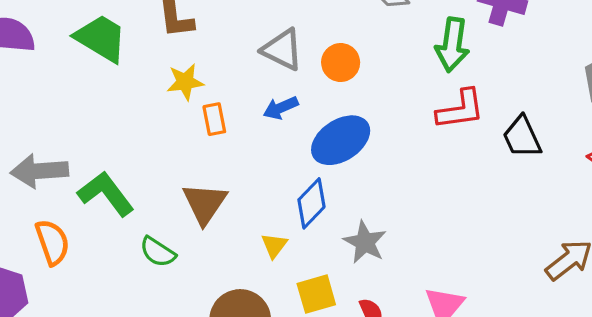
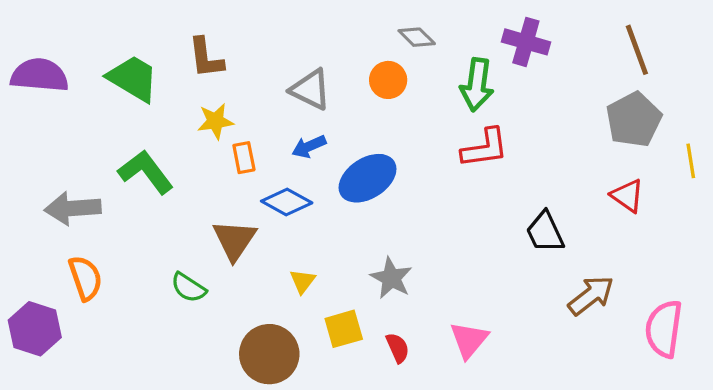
orange circle: (341, 62) -> (388, 80), moved
black trapezoid: (522, 137) -> (545, 232), moved
green L-shape: (106, 194) -> (146, 172), moved
blue diamond: (311, 203) -> (287, 202), moved, turned 75

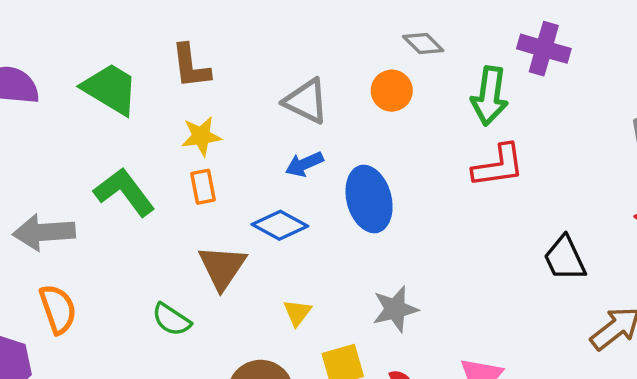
orange rectangle: (244, 158) -> (203, 187), moved
blue ellipse: (368, 178) -> (369, 199), turned -72
gray star: (391, 278) -> (395, 309), turned 30

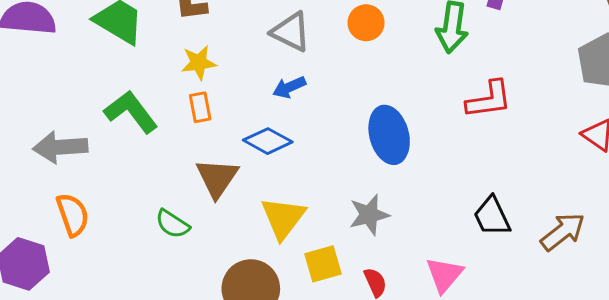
red L-shape: (498, 166) -> (489, 100), moved
blue ellipse: (369, 199) -> (389, 135), moved
black trapezoid: (565, 258) -> (492, 216), moved
yellow triangle: (297, 313) -> (283, 218), size x1.8

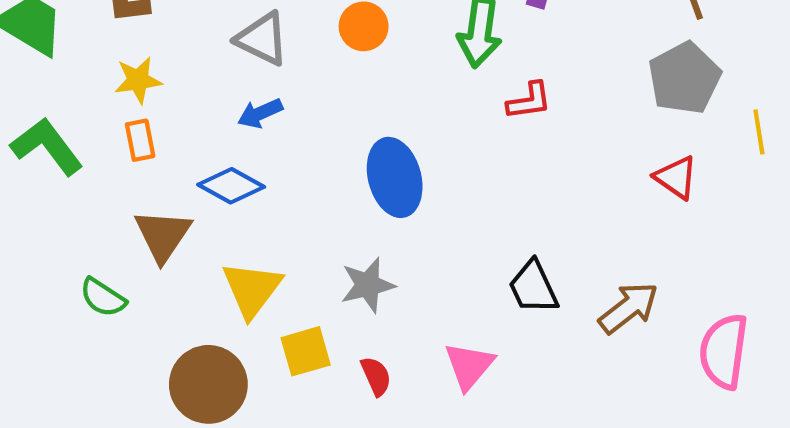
red L-shape: (489, 100) -> (529, 101), moved, size x0.7

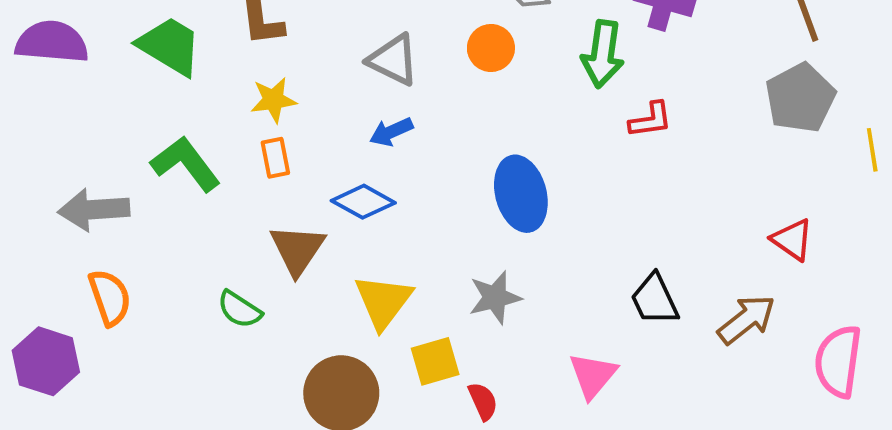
red triangle: (676, 177) -> (792, 240), moved
red semicircle: (376, 376) -> (483, 401), moved

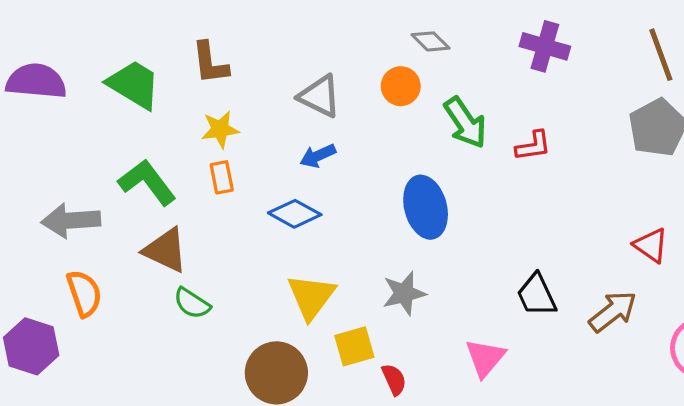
green arrow: (603, 54) -> (465, 123), moved, turned -42
brown triangle: (297, 250) -> (165, 250), moved, turned -39

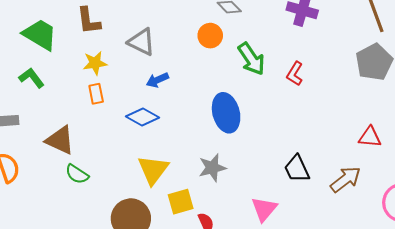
gray triangle: (319, 96) -> (141, 42), moved
red L-shape: (533, 146) -> (295, 74), turned 130
green L-shape: (147, 182) -> (32, 78), moved, size x0.7
red triangle: (651, 245) -> (370, 137), turned -30

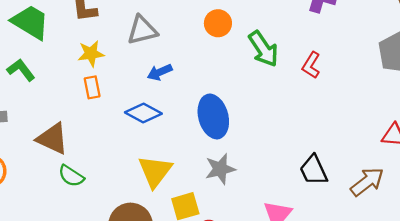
gray triangle: (141, 42) -> (142, 30), turned -40
blue ellipse: (226, 113) -> (213, 116), moved

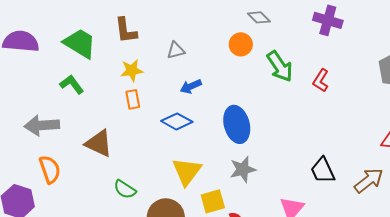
gray triangle: (142, 30) -> (176, 50), size x0.7
green semicircle: (71, 176) -> (125, 189), moved

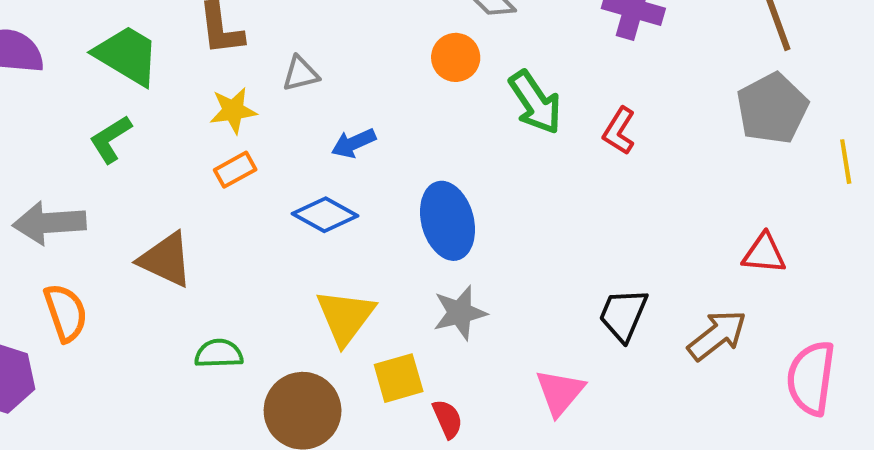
gray triangle: (176, 50) -> (300, 74), moved
green L-shape: (72, 84) -> (111, 139), turned -85
orange rectangle: (133, 99) -> (235, 170), turned 72
black trapezoid: (323, 170) -> (623, 315), turned 48
green semicircle: (125, 189) -> (219, 354), turned 145

